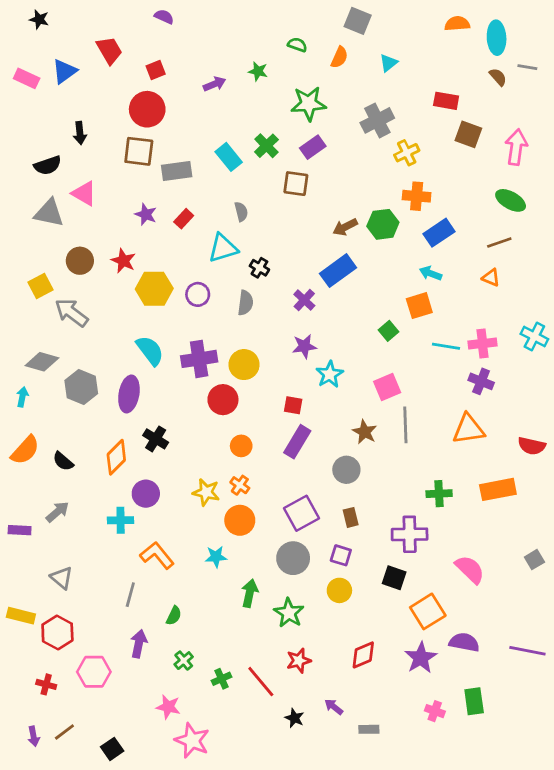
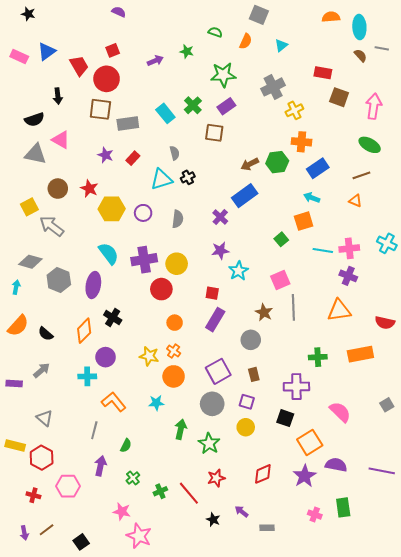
red trapezoid: (109, 50) -> (79, 66), moved
black cross: (259, 268) -> (188, 177), moved, turned 32

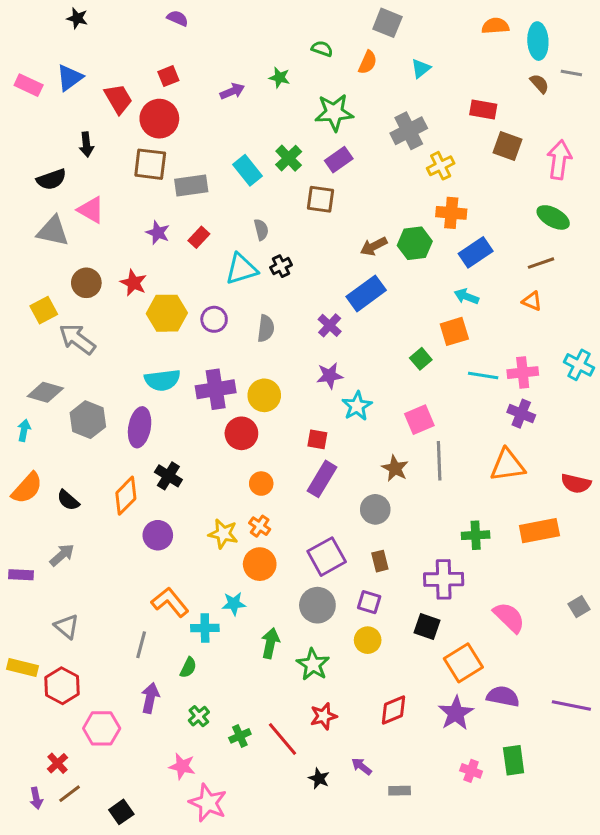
black star: (28, 14) -> (77, 18), moved
cyan semicircle: (109, 254) -> (162, 380), turned 120
cyan cross: (87, 376) -> (205, 628), moved
red cross: (33, 495) -> (57, 763), moved, turned 32

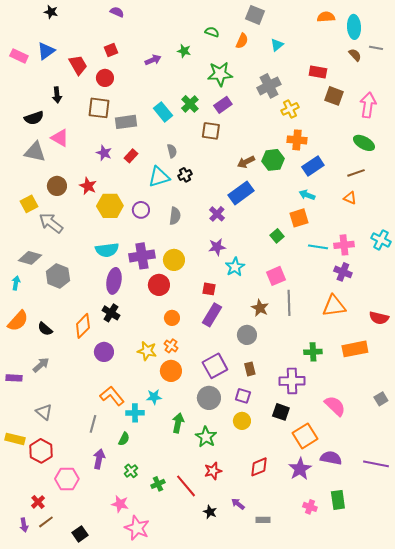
red circle: (159, 119) -> (105, 78), size x0.7
purple ellipse: (140, 427) -> (114, 281), moved

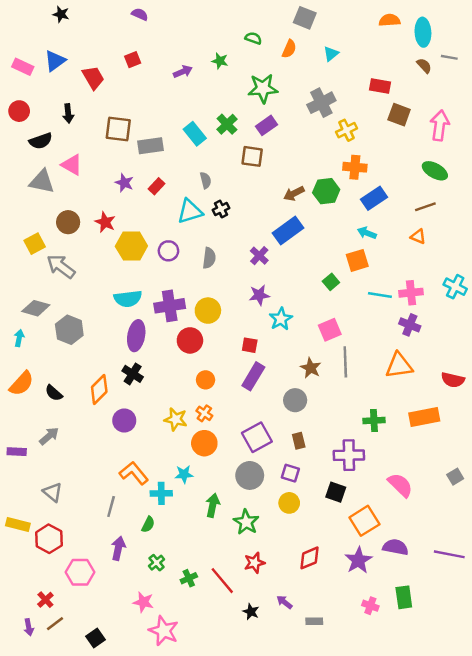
red circle: (105, 78) -> (19, 111), moved

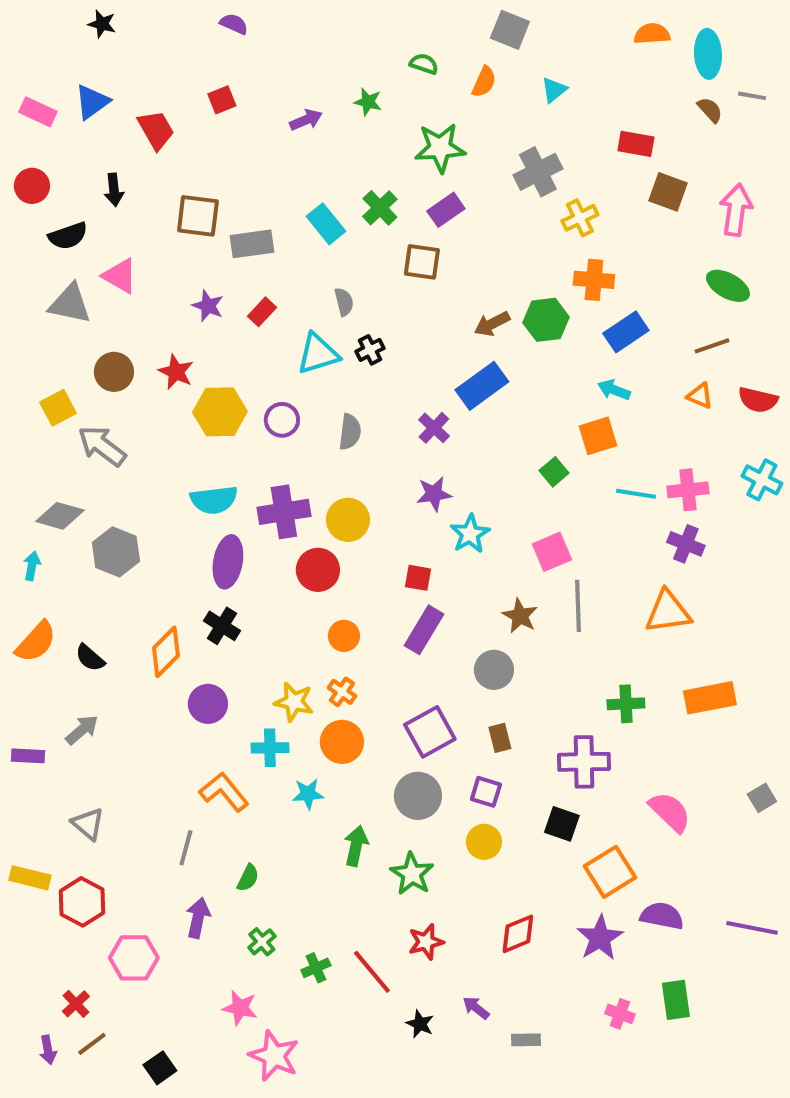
red semicircle: (453, 380) -> (758, 400), moved
cyan cross: (161, 493) -> (270, 748), moved

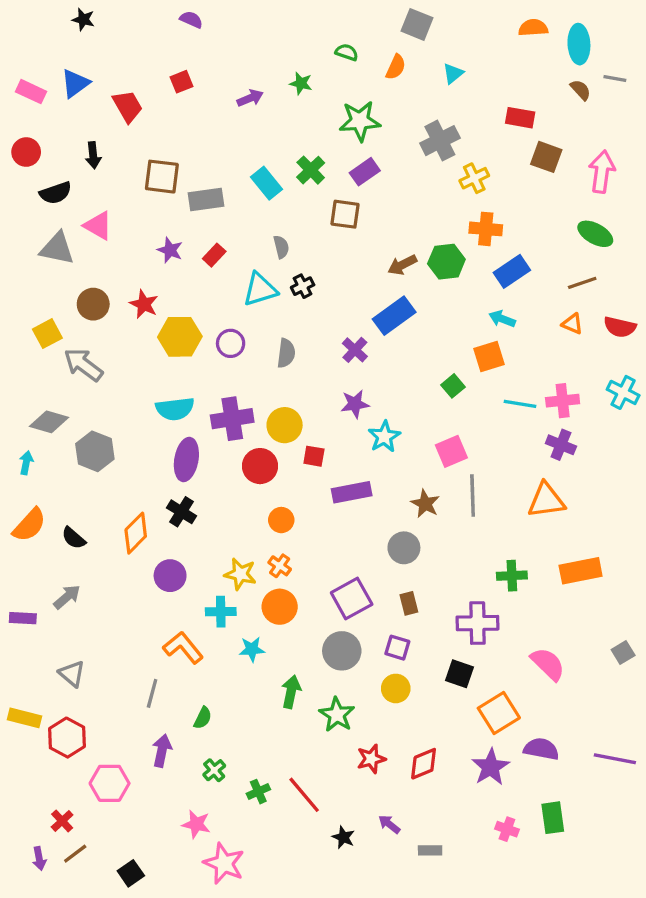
red square: (418, 578) -> (314, 456), moved
purple rectangle: (424, 630) -> (352, 492), moved, turned 48
red star: (426, 942) -> (371, 759), moved

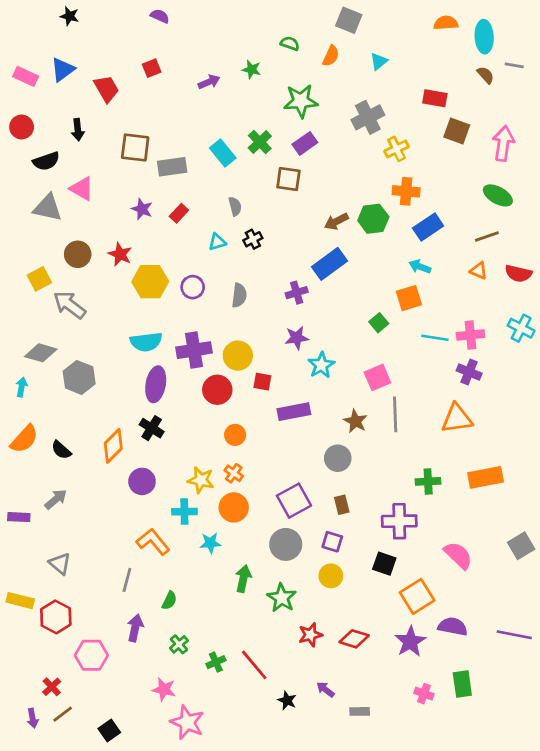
cyan triangle: (260, 289) -> (217, 242), size x0.6
purple cross: (355, 350) -> (297, 293), turned 30
gray square: (623, 652) -> (521, 546), size x1.4
red diamond: (424, 764) -> (354, 639), turned 40

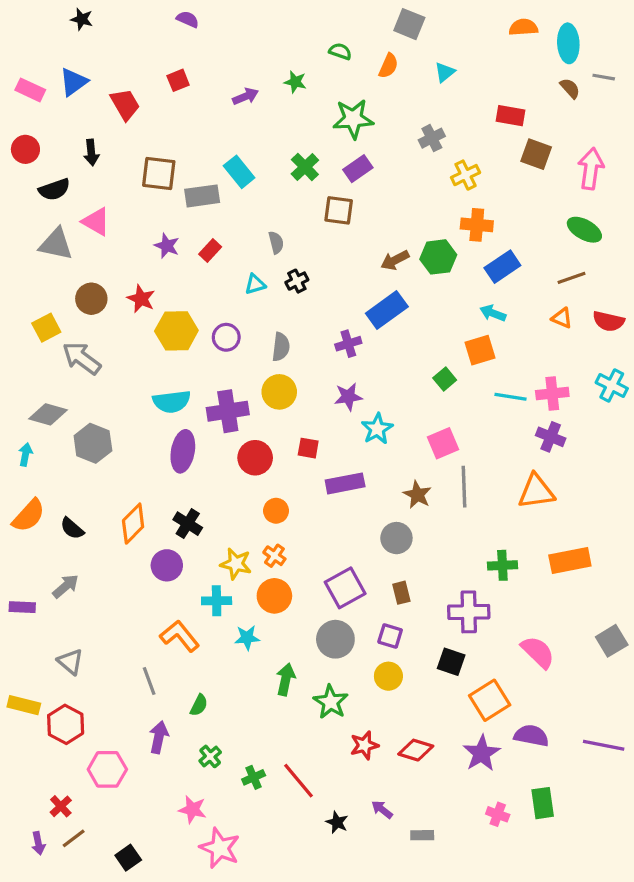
gray cross: (368, 117) -> (432, 138), size x0.7
cyan rectangle: (223, 153) -> (239, 172), moved
yellow circle: (238, 356) -> (279, 392), moved
black cross: (152, 428) -> (188, 524), moved
gray line: (127, 580) -> (149, 681), turned -35

